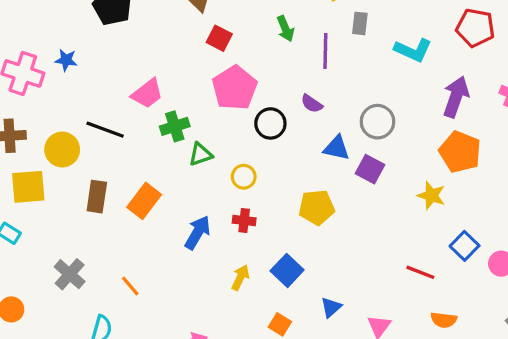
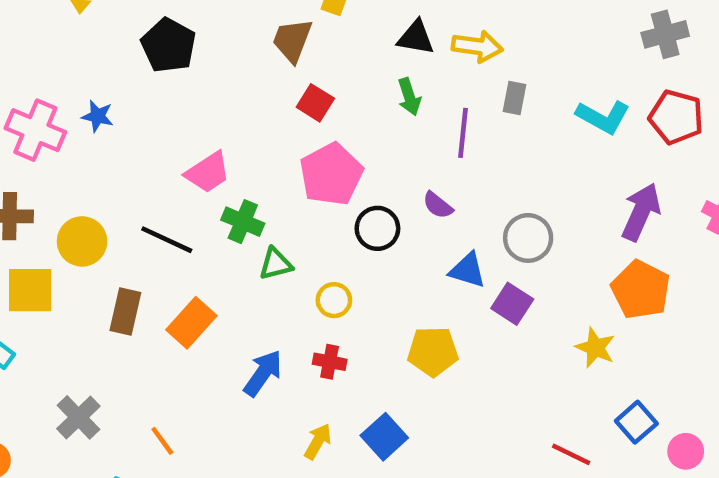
cyan L-shape: (413, 50) -> (603, 117), moved
green cross: (175, 126) -> (243, 222), turned 36
black line: (105, 130) -> (167, 240), moved

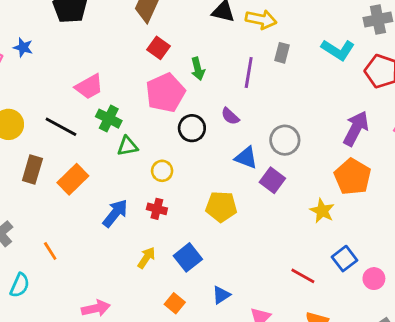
green arrow: (409, 97) -> (198, 69), moved
cyan L-shape: (603, 117) -> (338, 50), moved

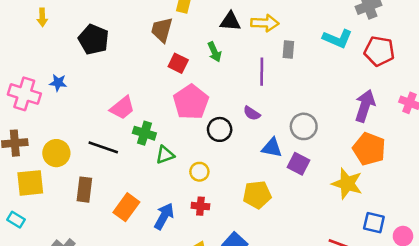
green arrow: (198, 69) -> (214, 52), moved
orange rectangle: (73, 179) -> (126, 207), moved
yellow star: (322, 211) -> (347, 184), size x1.4
blue square: (345, 259) -> (374, 223), turned -30

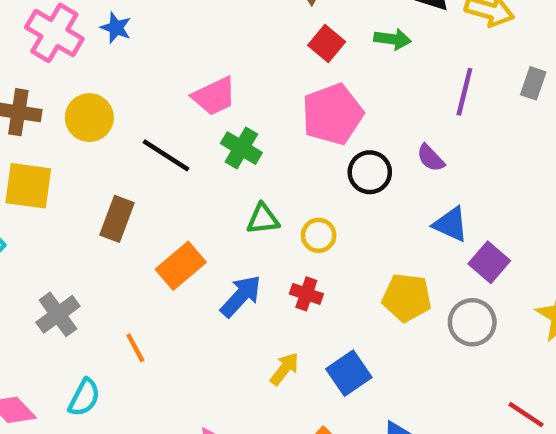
gray rectangle: (288, 50) -> (533, 83), moved
green arrow: (214, 52) -> (393, 39), turned -72
gray circle: (304, 126) -> (472, 322), moved
yellow circle: (56, 153) -> (89, 118), moved
green triangle: (165, 155) -> (263, 219), moved

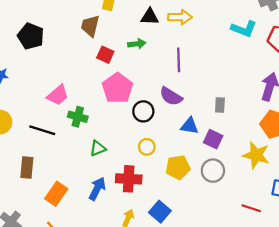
gray rectangle: (533, 83) -> (220, 105), moved
purple semicircle: (431, 158) -> (171, 96), size x1.5
yellow circle: (319, 235) -> (147, 147), moved
orange rectangle: (181, 266) -> (56, 194), moved
red cross: (306, 294) -> (129, 179), size x1.6

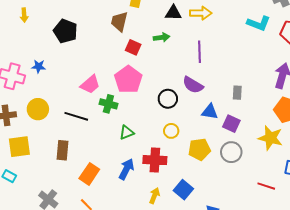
pink pentagon: (118, 88) -> (128, 79), moved

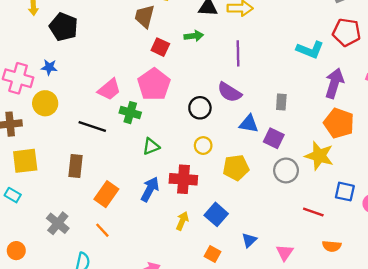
cyan L-shape: (259, 23) -> (310, 50), moved
black pentagon: (65, 31) -> (64, 27), moved
yellow circle: (38, 109) -> (45, 103), moved
gray circle: (231, 152) -> (286, 170), moved

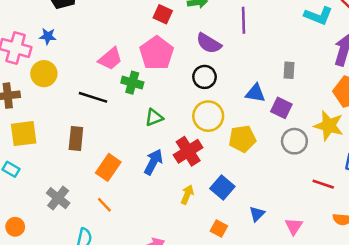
purple semicircle: (229, 92) -> (209, 43), moved
yellow circle: (203, 146) -> (208, 116), size x1.6
red cross: (183, 179) -> (188, 151), turned -36

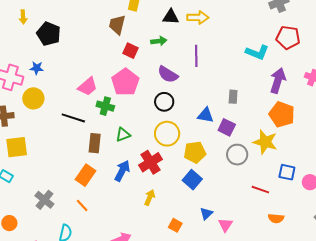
brown rectangle: (76, 138) -> (95, 143), moved
blue square: (222, 187) -> (192, 180), moved
pink triangle: (294, 226) -> (225, 225), moved

